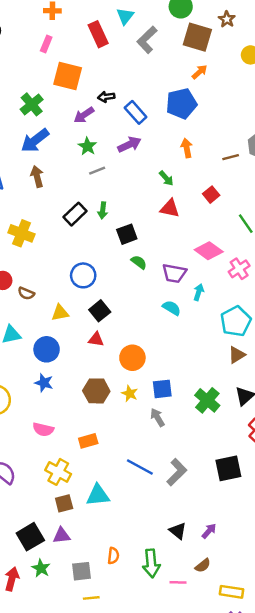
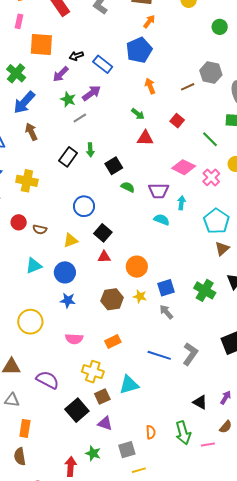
purple arrow: (129, 144) -> (92, 93), moved
purple triangle: (61, 536) -> (105, 423), turned 35
black square: (30, 537) -> (77, 410), moved

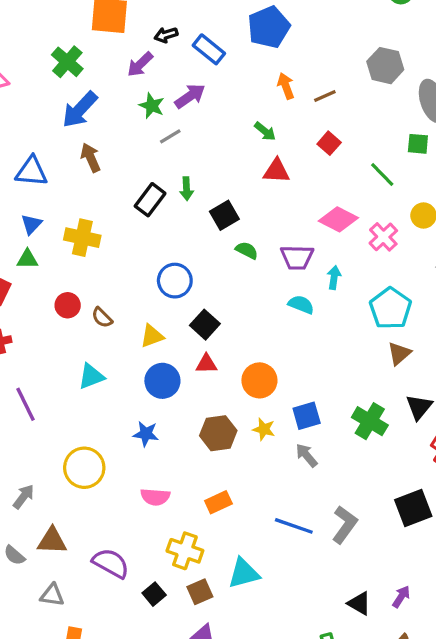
brown line: (188, 87) -> (325, 96), moved
brown semicircle: (40, 230) -> (102, 317), turned 32
blue circle: (65, 272) -> (162, 381), moved
black square: (77, 410) -> (154, 594), moved, size x0.6

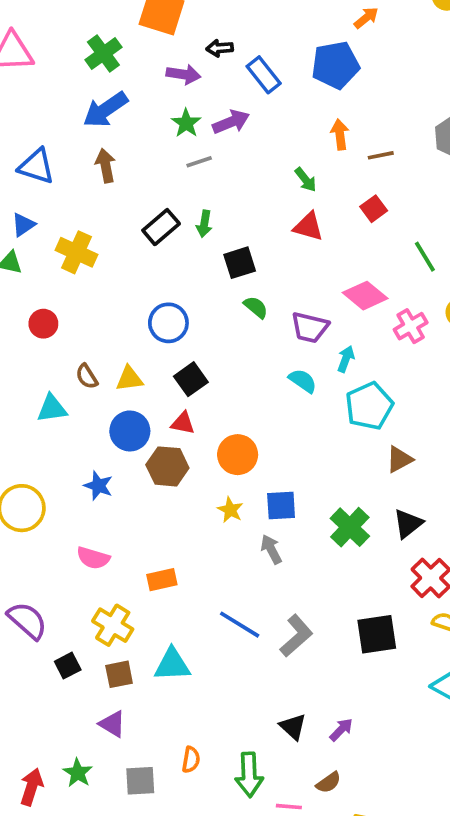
purple arrow: (140, 64) -> (183, 74), turned -140
cyan pentagon: (390, 308) -> (369, 406), moved
brown semicircle: (102, 317) -> (87, 376), moved
brown hexagon: (218, 433) -> (167, 466), moved

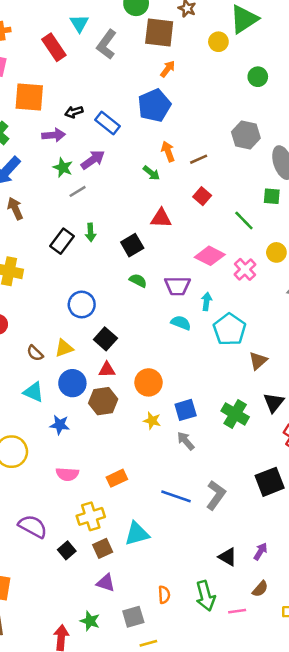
green arrow: (306, 180) -> (151, 173), moved
black square: (240, 263) -> (132, 245), moved
cyan triangle: (52, 408) -> (34, 392), moved, turned 45
yellow cross: (113, 625) -> (91, 516), turned -36

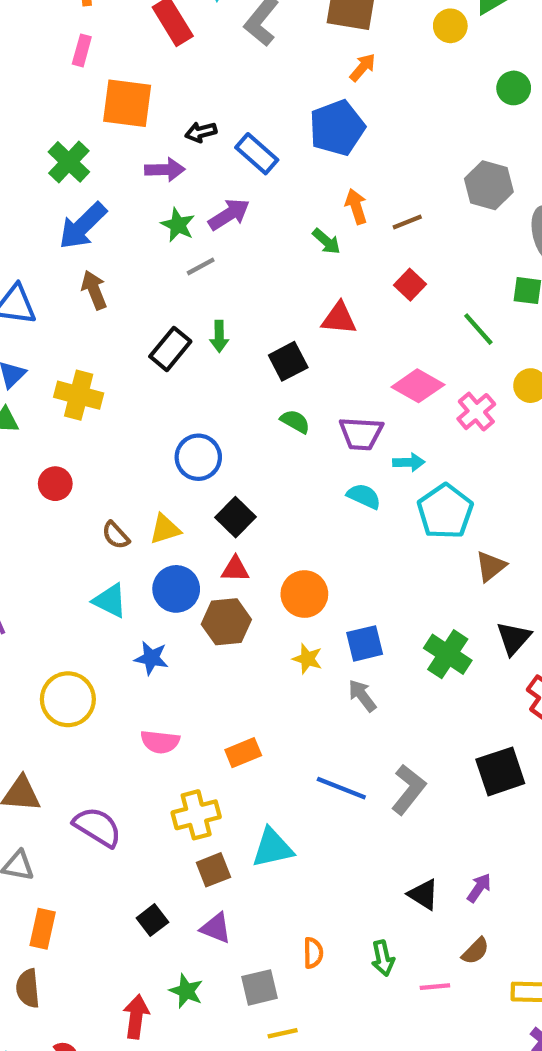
cyan arrow: (207, 301) -> (409, 462), turned 78
black square: (67, 550) -> (152, 920), moved
green arrow: (206, 596) -> (383, 958), size x0.7

